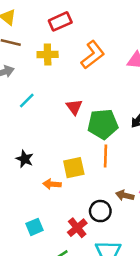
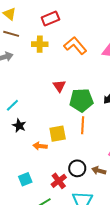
orange L-shape: (93, 55) -> (75, 46), turned -95
cyan line: (27, 100) -> (12, 105), moved
brown arrow: (125, 195) -> (99, 171), moved

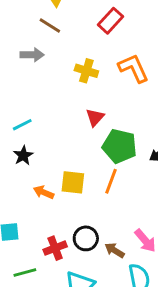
red rectangle: (50, 19) -> (110, 21), turned -42
yellow cross: (40, 44) -> (86, 71), moved

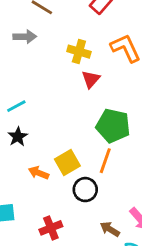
red triangle: (95, 117) -> (91, 79), moved
yellow square: (73, 182) -> (67, 162), turned -35
black circle: (86, 238) -> (85, 190), moved

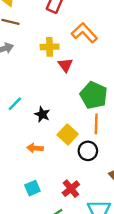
green pentagon: (113, 126) -> (94, 95), turned 30
black star: (18, 137) -> (42, 114), moved
orange arrow: (39, 173) -> (35, 148), moved

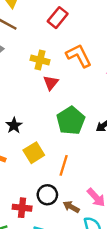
orange line: (96, 124) -> (64, 165), moved
black circle: (88, 151) -> (47, 195), moved
red cross: (71, 189) -> (22, 208), turned 30

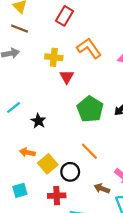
yellow square: (34, 153) -> (48, 164), moved
orange line: (64, 165) -> (89, 151), turned -54
black circle: (47, 195) -> (70, 172), moved

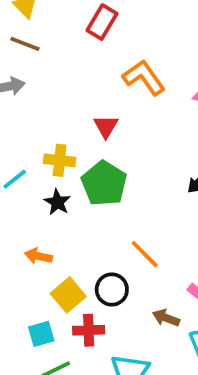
yellow cross: (54, 57) -> (60, 160), moved
green pentagon: (90, 109) -> (104, 183), moved
yellow square: (48, 164) -> (68, 295), moved
cyan square: (20, 190) -> (41, 334), moved

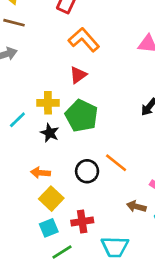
orange L-shape: (144, 78) -> (84, 40), moved
red triangle: (106, 126) -> (78, 75), turned 30
black circle: (112, 289) -> (87, 171), moved
yellow square: (68, 295) -> (51, 199), moved

